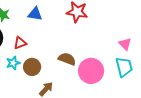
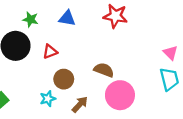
cyan star: (13, 63) -> (48, 99), moved
pink circle: (91, 71) -> (120, 95), moved

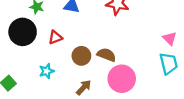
brown circle: (64, 79) -> (81, 56), moved
cyan star: (48, 99) -> (47, 71), moved

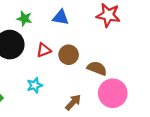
brown circle: (81, 56) -> (69, 55), moved

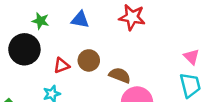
red triangle: (44, 50) -> (62, 65), moved

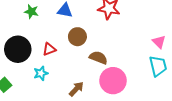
black circle: (24, 49) -> (18, 49), moved
brown circle: (89, 60) -> (77, 37), moved

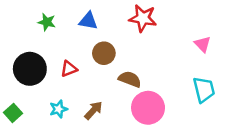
pink triangle: (159, 42) -> (203, 44), moved
cyan star: (41, 73) -> (58, 109), moved
brown arrow: (76, 89) -> (93, 110), moved

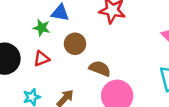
green star: (47, 22) -> (42, 28), moved

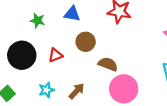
green star: (42, 28) -> (37, 21), moved

